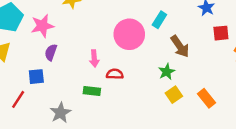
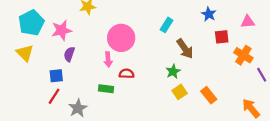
pink circle: (129, 34) -> (121, 38), moved
red line: (18, 99) -> (54, 96), moved

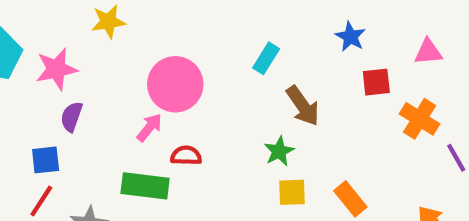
pink arrow: (108, 60) -> (149, 127), turned -136
green rectangle: (106, 89) -> (145, 186), size x1.5
yellow square: (180, 92) -> (292, 192), turned 32

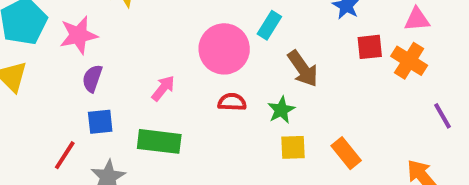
pink circle: (175, 84) -> (224, 49), moved
orange cross: (420, 119) -> (409, 61), moved
red semicircle: (186, 156) -> (232, 102), moved
blue square: (46, 160) -> (100, 122), moved

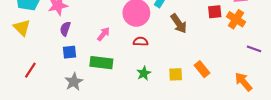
green star: (281, 110) -> (144, 73), moved
purple line: (443, 116) -> (254, 49), turned -40
yellow square: (293, 147) -> (176, 74), moved
red line: (65, 155) -> (30, 70), moved

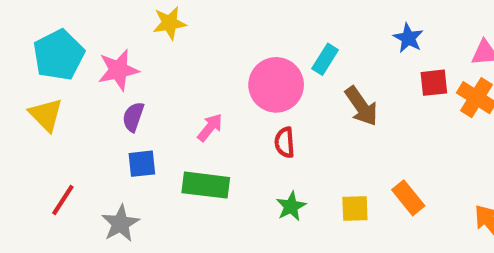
red semicircle: (141, 41) -> (285, 142), turned -96
gray star: (74, 82) -> (120, 223), moved

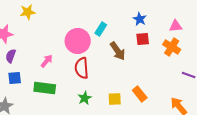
red square: (434, 83) -> (143, 39), moved
red semicircle: (285, 142) -> (82, 68), size x1.5

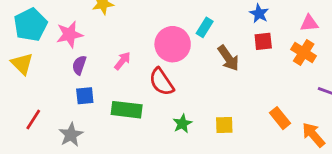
pink arrow: (47, 61) -> (122, 61), moved
red semicircle: (82, 68) -> (161, 82), moved, turned -30
orange rectangle: (140, 94) -> (280, 118), moved

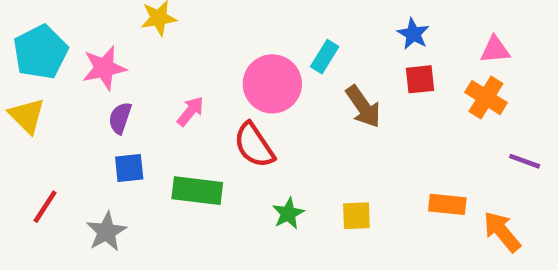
orange rectangle: (280, 118) -> (447, 204), turned -45

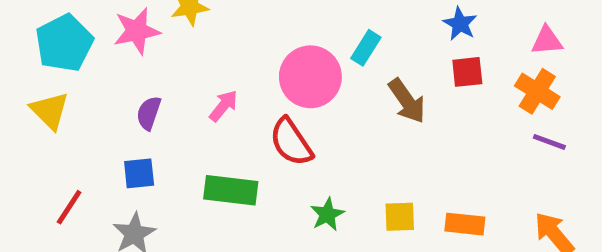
pink star: (104, 68) -> (137, 31), moved
purple line: (525, 161) -> (549, 142), moved
blue square: (129, 168) -> (139, 173), moved
orange rectangle: (447, 204) -> (465, 224), moved

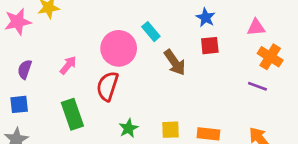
cyan rectangle: (366, 48) -> (151, 32), turned -72
orange cross: (537, 91) -> (270, 57), moved
red semicircle: (291, 142) -> (107, 86), turned 52
green rectangle: (231, 190) -> (72, 114), turned 64

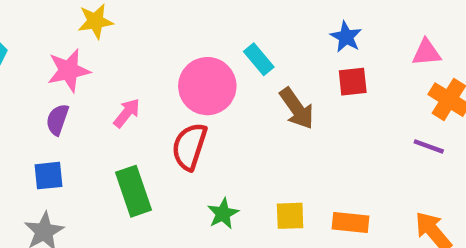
pink star: (18, 22) -> (69, 70), moved

